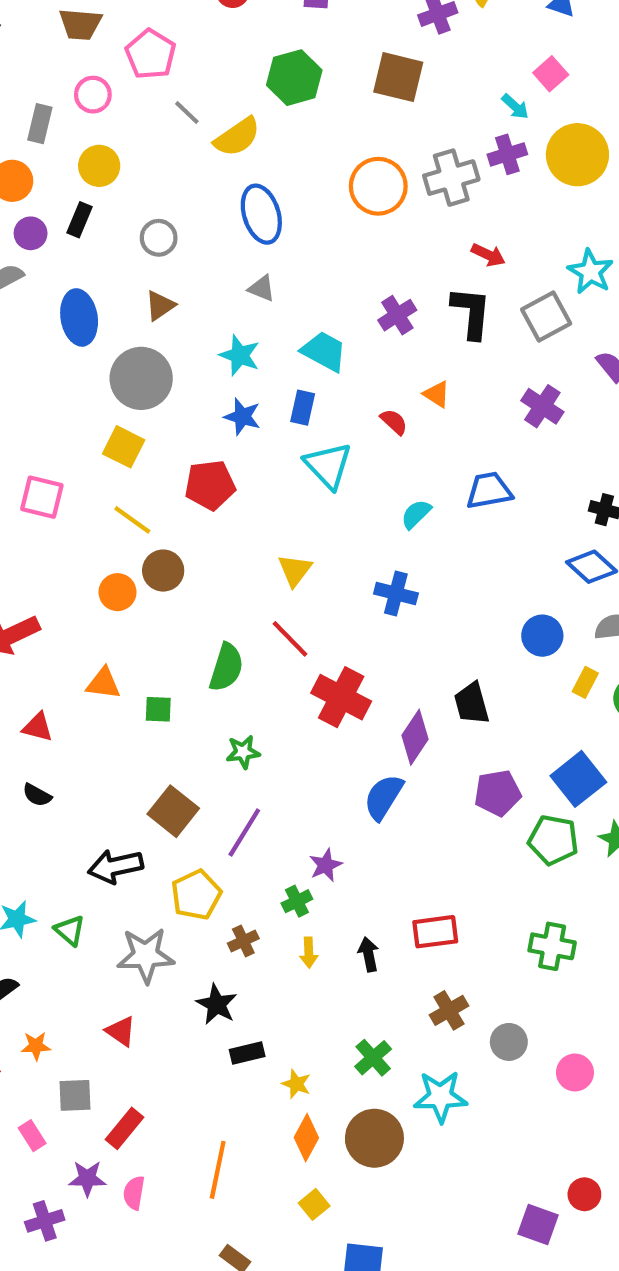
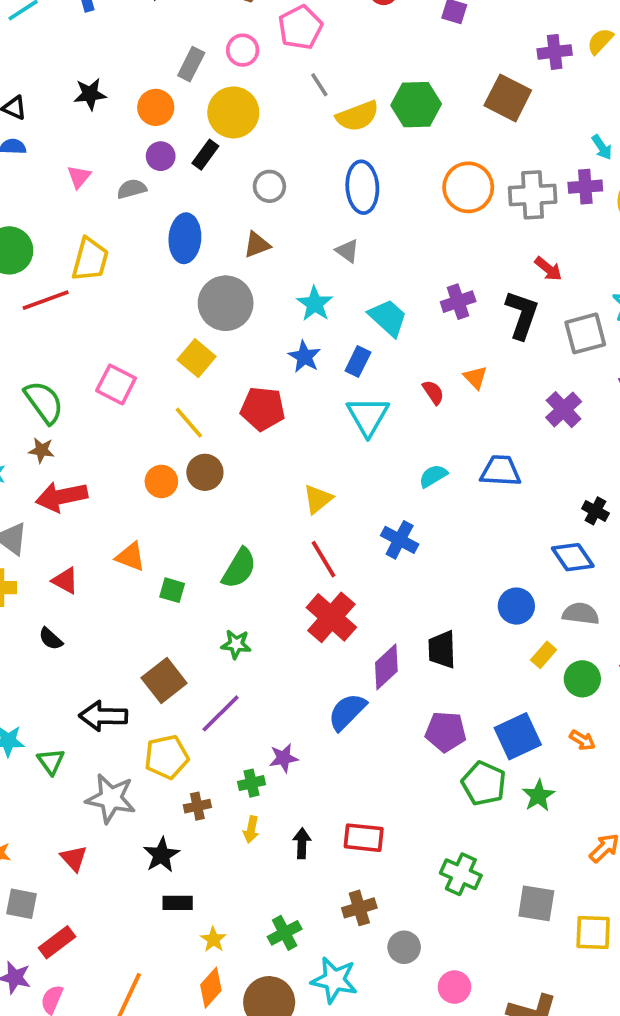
green hexagon: (294, 78) -> (416, 105), moved
yellow circle: (99, 166) -> (233, 112), size x1.4
red line: (290, 639) -> (324, 559), moved

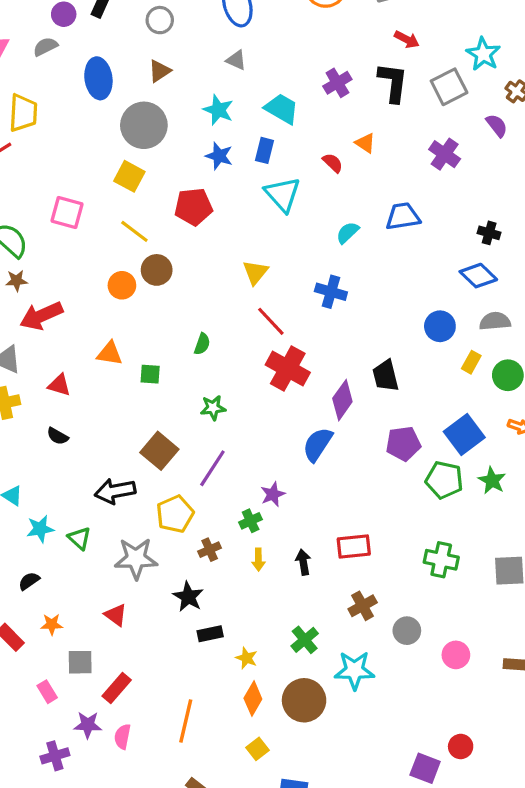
green semicircle: (239, 568) -> (202, 344), size x0.6

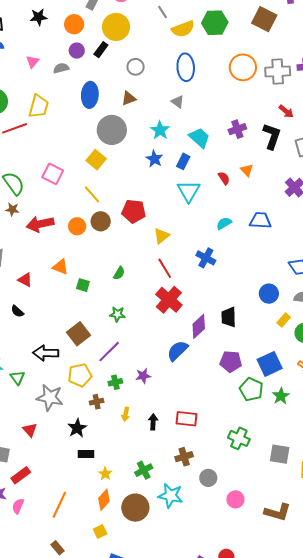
red pentagon: (193, 207) -> (134, 211), moved
red arrow: (41, 316) -> (40, 224), moved
green cross: (251, 521) -> (115, 382), moved

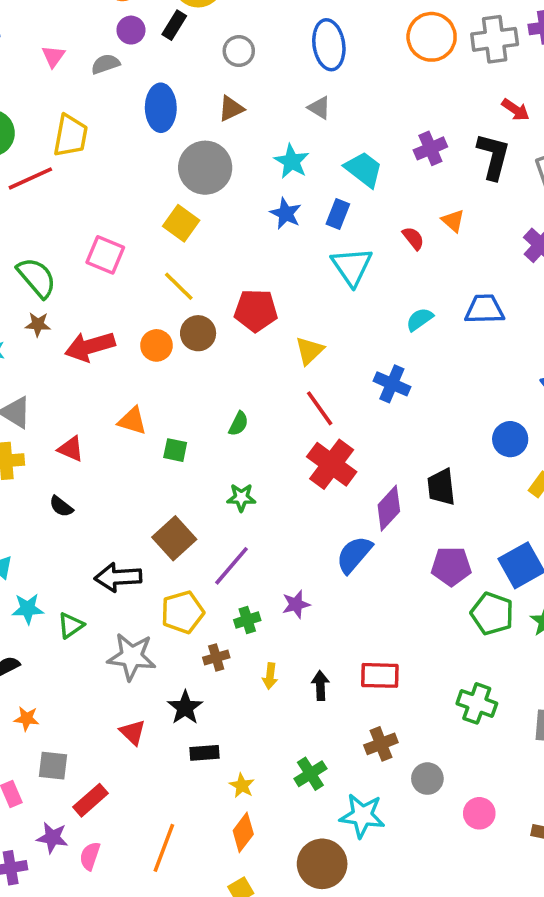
green triangle: (17, 378) -> (71, 625), turned 35
red triangle: (30, 430) -> (133, 732), moved
brown circle: (135, 508) -> (322, 864), moved

